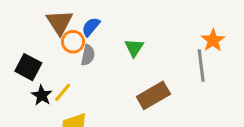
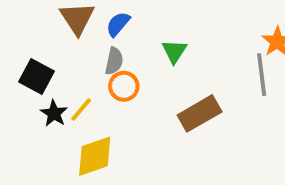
orange circle: (73, 42) -> (124, 86), moved

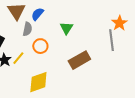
gray semicircle: (114, 61) -> (27, 29), moved
yellow diamond: (95, 156) -> (38, 82), moved

